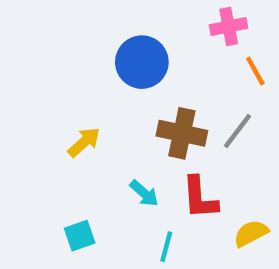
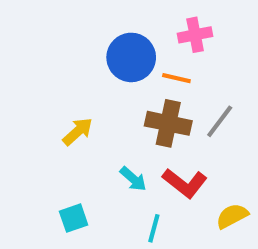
pink cross: (229, 27) -> (195, 35), moved
orange line: (255, 71) -> (176, 78), moved, turned -48
red L-shape: (200, 198) -> (185, 183), turned -48

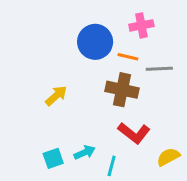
gray line: (220, 121) -> (159, 69), moved, turned 50
cyan arrow: (133, 179) -> (85, 152), moved, turned -66

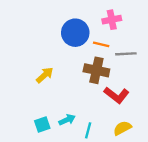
red L-shape: (134, 133) -> (116, 95), moved
yellow semicircle: (168, 157) -> (122, 128), moved

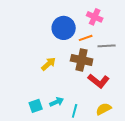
pink cross: (112, 20) -> (95, 17), turned 35
orange line: (101, 44) -> (86, 38), turned -32
yellow arrow: (45, 75) -> (49, 64), moved

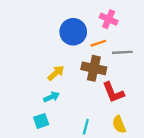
red L-shape: (99, 81) -> (113, 92), turned 30
cyan arrow: (57, 102) -> (51, 97), moved
yellow semicircle: (104, 109) -> (119, 124), turned -84

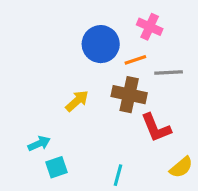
cyan arrow: (51, 97) -> (39, 144), moved
yellow semicircle: (119, 124) -> (181, 167), moved, turned -108

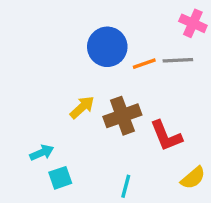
pink cross: (150, 27) -> (193, 23), moved
gray line: (169, 73) -> (178, 60), moved
brown cross: (129, 95) -> (122, 116), moved, turned -32

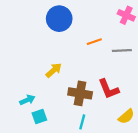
blue circle: (107, 47) -> (59, 19), moved
gray line: (178, 60) -> (122, 50), moved
brown cross: (122, 116) -> (80, 93), moved, turned 30

